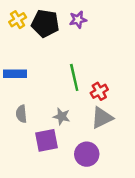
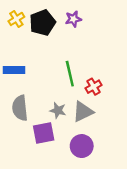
black pentagon: (45, 23) -> (42, 23), turned -30
gray semicircle: (21, 114) -> (20, 108), size x1.5
gray triangle: (102, 118) -> (83, 112), moved

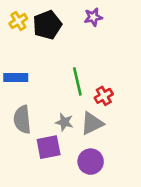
purple star: (73, 19) -> (93, 17), moved

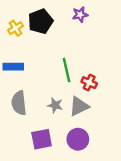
yellow cross: (18, 21) -> (16, 28), moved
red cross: (104, 96) -> (89, 83), turned -35
purple square: (49, 147) -> (42, 139), moved

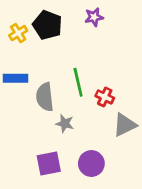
black pentagon: (40, 21) -> (47, 25), turned -30
gray semicircle: (19, 103) -> (45, 97), moved
gray triangle: (79, 106) -> (125, 125), moved

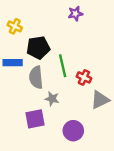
black pentagon: (47, 25) -> (38, 48), moved, turned -30
yellow cross: (18, 33) -> (15, 26), turned -32
purple square: (49, 164) -> (35, 119), moved

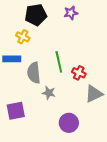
yellow cross: (15, 26) -> (23, 37), moved
black pentagon: (38, 48) -> (36, 15), moved
purple square: (35, 119) -> (16, 111), moved

